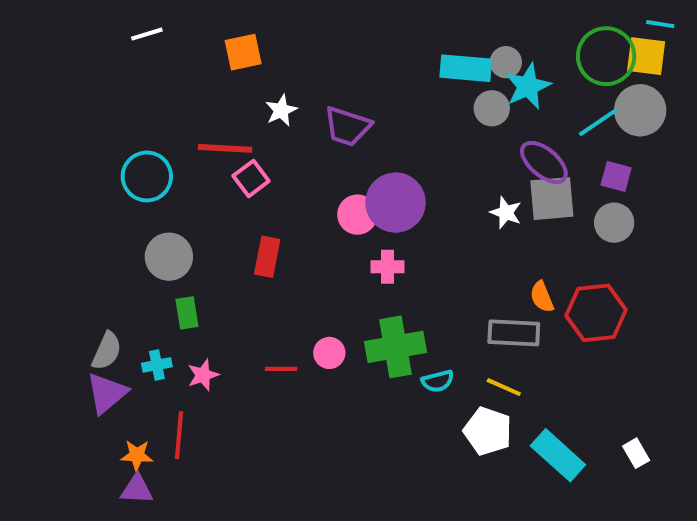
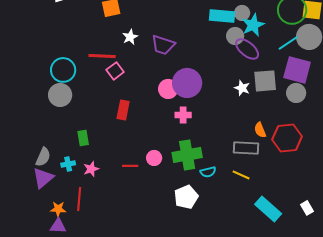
purple ellipse: (544, 162) -> (247, 49), moved
purple square: (616, 176) -> (297, 70), size x1.8
gray circle: (169, 257) -> (60, 95), moved
white pentagon: (488, 431) -> (186, 197), moved, turned 30

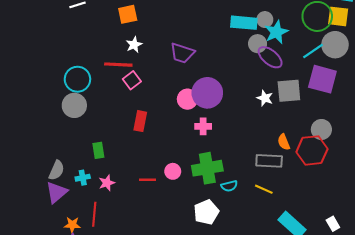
white star: (130, 37) -> (134, 45), moved
gray circle: (296, 93) -> (321, 129), moved

